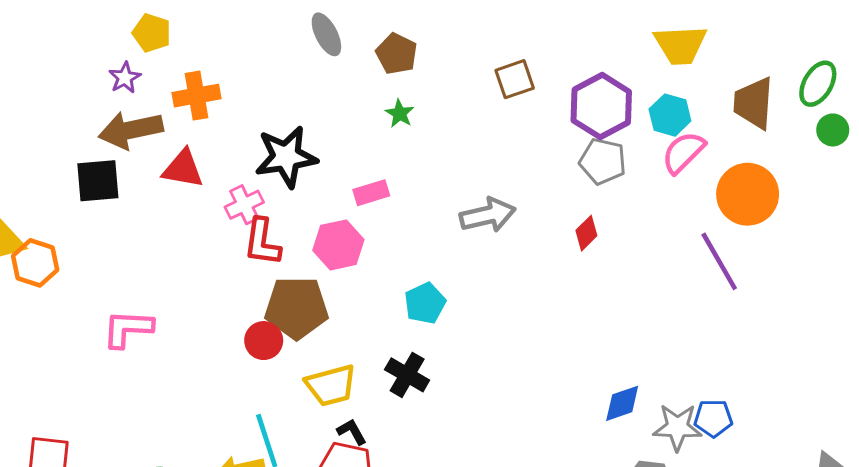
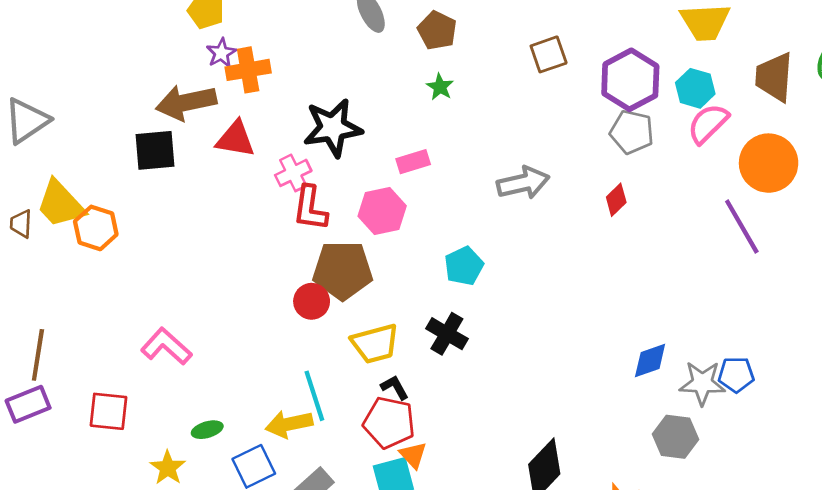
purple star: (125, 78) -> (221, 53), moved
pink L-shape: (128, 329) -> (166, 346), moved, turned 39

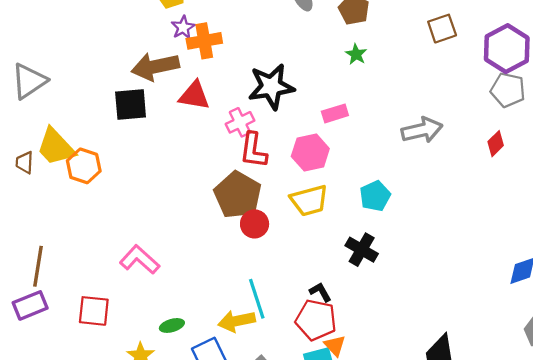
brown pentagon: (343, 270) -> (238, 195), moved, turned 30
yellow trapezoid: (375, 344) -> (309, 200), moved

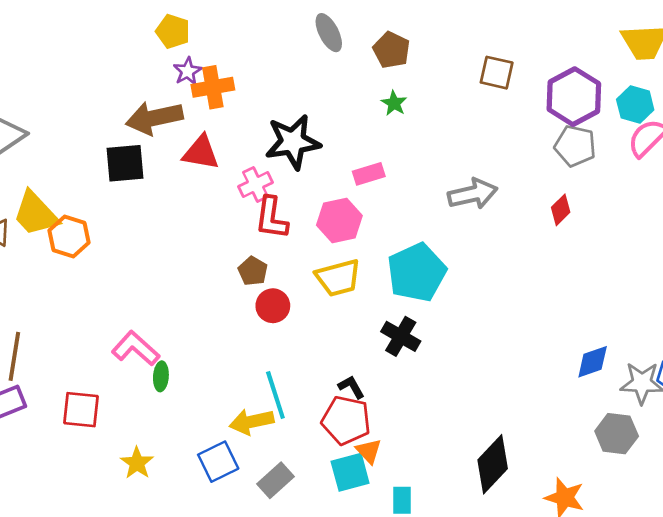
brown square: (442, 29) -> (497, 73), turned 32
brown pentagon: (238, 195) -> (253, 271), size x0.5
cyan pentagon: (375, 196) -> (417, 272), size x1.6
green ellipse: (172, 325) -> (161, 376), moved, turned -70

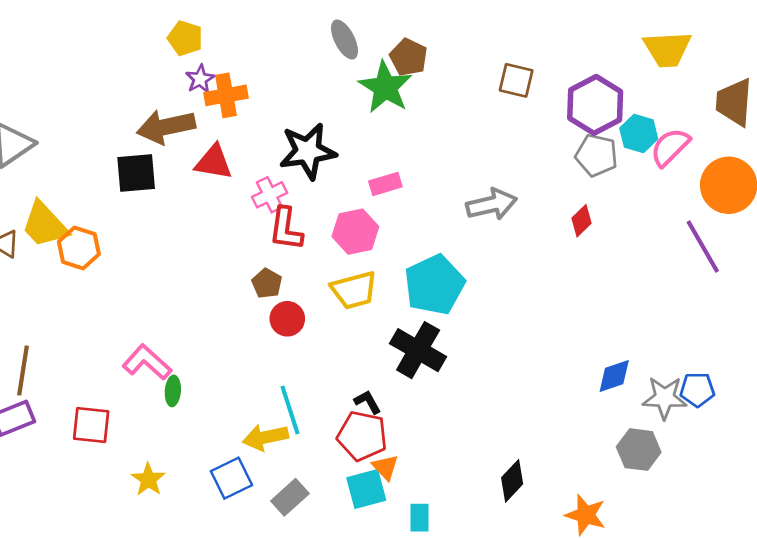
green star: (394, 103) -> (385, 87), moved, size x2.0
cyan hexagon: (635, 105) -> (639, 134), moved
black cross: (401, 336) -> (418, 350), size x1.4
black diamond: (493, 464) -> (512, 481), size x0.7

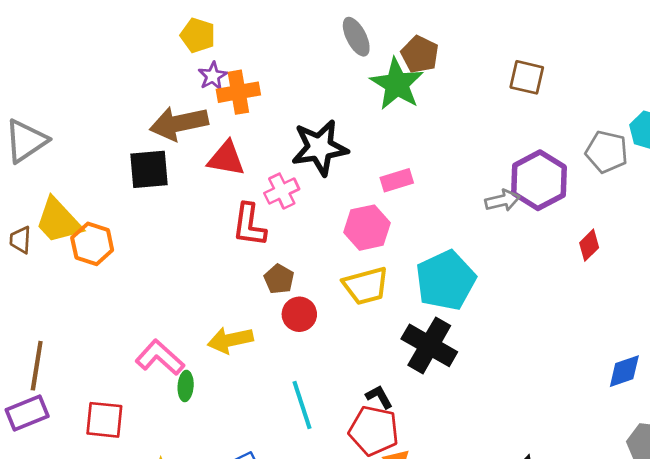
purple hexagon: (595, 105) -> (539, 180), moved
gray arrow: (492, 204) -> (502, 201), size x0.7
red diamond: (582, 221) -> (589, 245), moved
red L-shape: (286, 229) -> (249, 225), moved
yellow arrow: (265, 437) -> (230, 340), moved

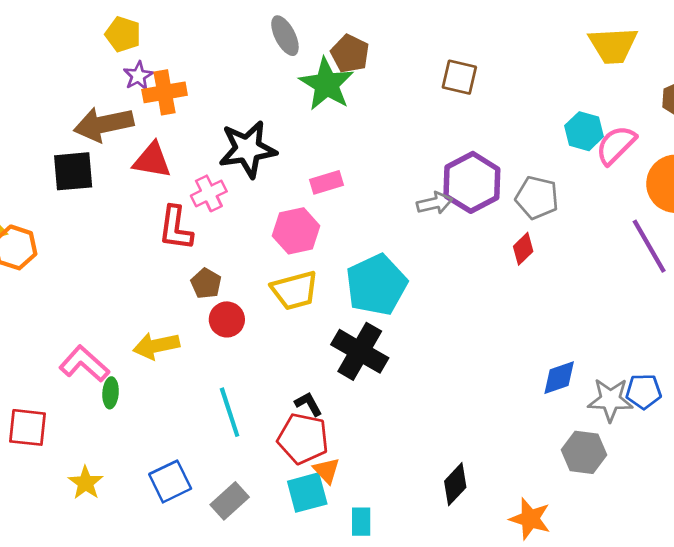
gray pentagon: (607, 152) -> (537, 198), moved

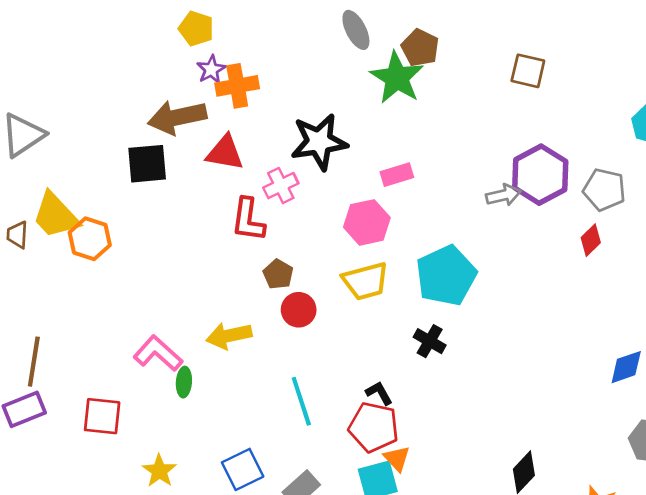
black cross: (360, 351) -> (430, 341), size x0.6

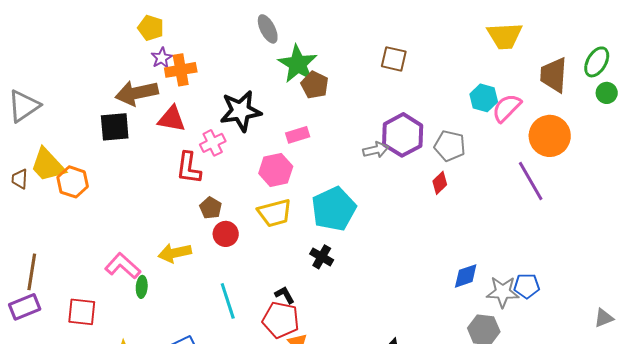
brown pentagon: (420, 48) -> (315, 85), moved

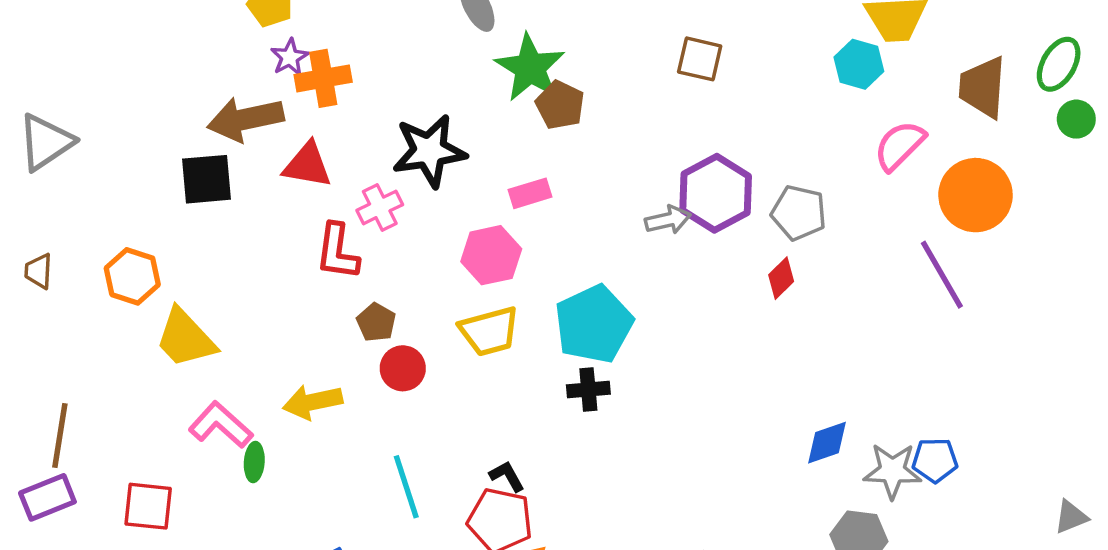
cyan hexagon: (484, 98) -> (859, 64), moved
yellow trapezoid: (48, 165) -> (185, 338), moved
black cross: (322, 257) -> (588, 390), moved, turned -35

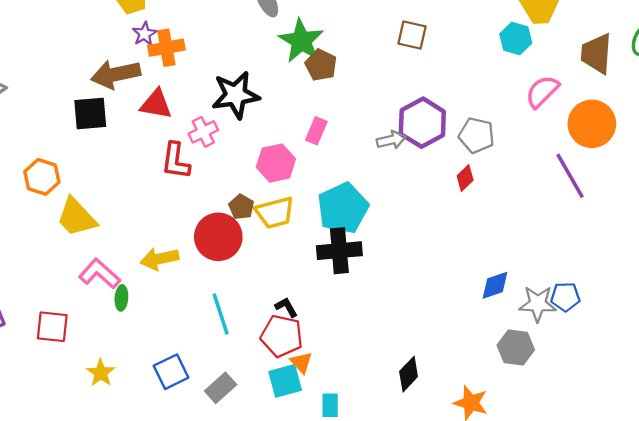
pink rectangle: (530, 193) -> (316, 131), moved, turned -50
brown pentagon: (376, 322) -> (241, 207), moved
red circle: (403, 368) -> (218, 237), size x1.6
black cross: (588, 390) -> (339, 251), size x1.6

